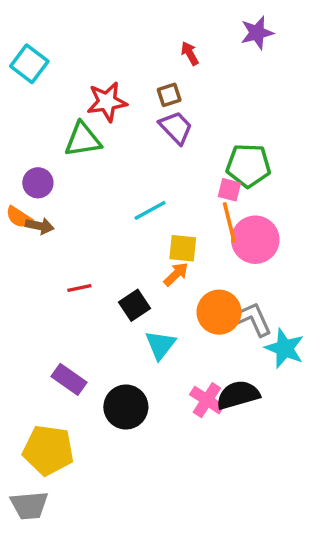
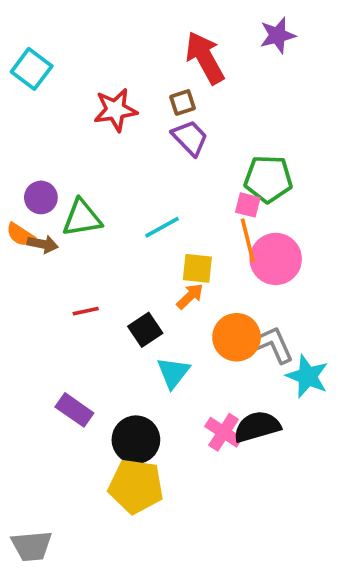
red arrow: (190, 53) -> (205, 58), size x2.0
green triangle: (83, 140) -> (82, 218), moved
yellow pentagon: (48, 450) -> (136, 486), moved

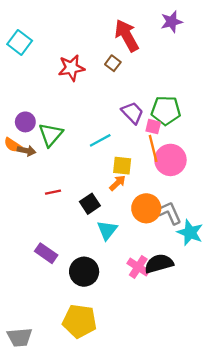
brown square: (183, 102) -> (113, 63), turned -35
purple trapezoid: (190, 138) -> (132, 113), moved
green triangle: (82, 218) -> (51, 135), turned -40
yellow pentagon: (136, 486) -> (79, 321), moved

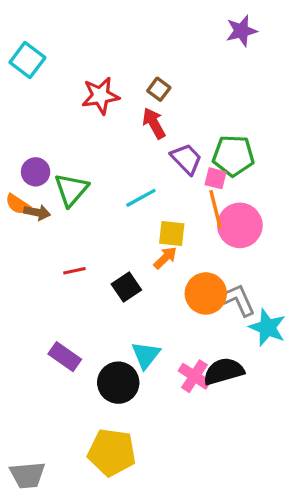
red arrow: (127, 36) -> (154, 123), moved, size x0.7
cyan triangle: (107, 230) -> (146, 355), moved

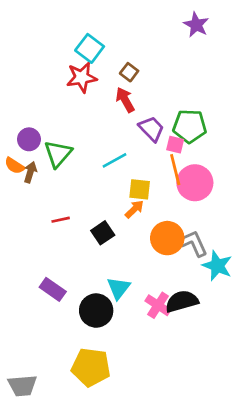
purple star: (241, 31) -> (196, 25), turned -30
cyan square: (27, 60) -> (90, 48), moved
brown arrow: (37, 212) -> (30, 172), turned -84

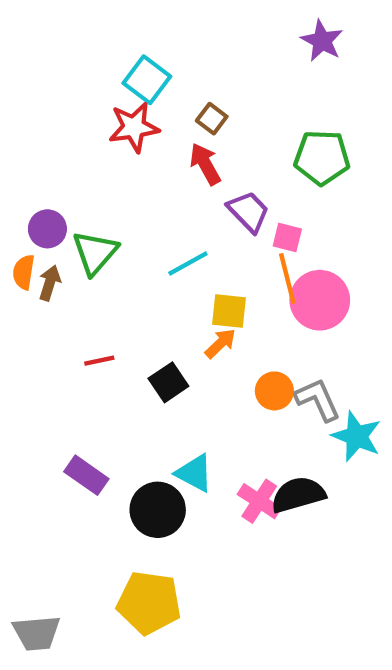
green pentagon: (190, 126) -> (322, 158), moved
orange semicircle: (14, 166) -> (24, 272), turned 66
orange circle: (167, 238) -> (274, 391), size x0.7
cyan triangle: (119, 288) -> (194, 473), turned -40

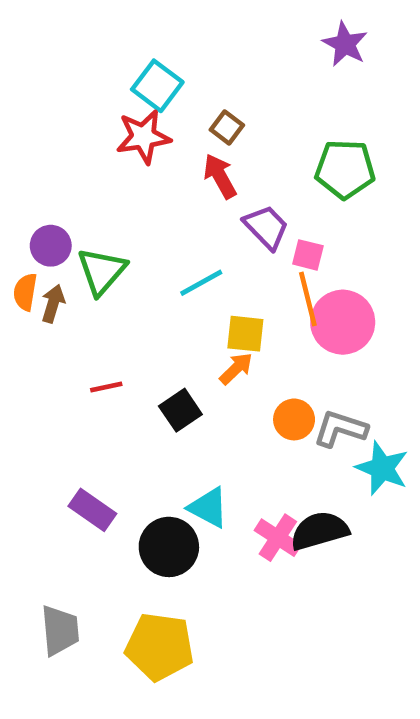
gray L-shape: (318, 400) -> (340, 429), turned -48
gray trapezoid: (37, 633) -> (60, 630), moved, turned -90

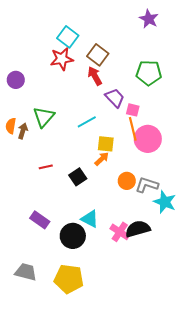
brown square: (227, 127) -> (98, 55), size x1.5
purple circle: (51, 246) -> (16, 80), moved
gray trapezoid: (60, 630) -> (26, 272), turned -70

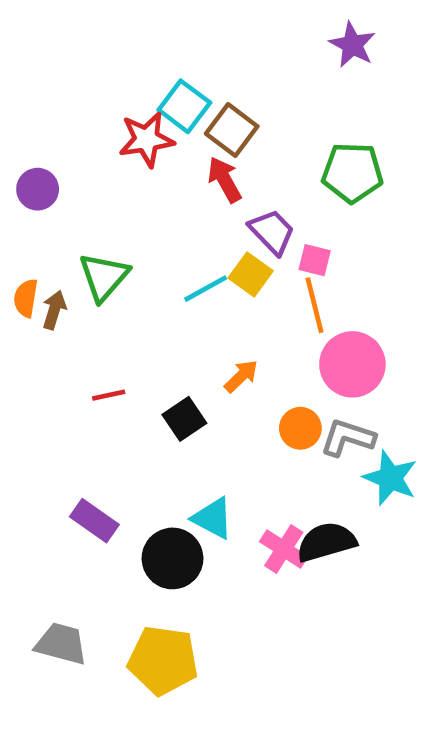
cyan square: (68, 37) -> (184, 106), moved
pink circle: (148, 139) -> (352, 364), moved
yellow square: (106, 144) -> (251, 274), moved, turned 30

